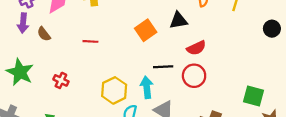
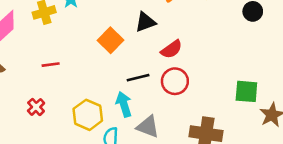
red cross: (61, 80) -> (36, 107), moved, turned 32

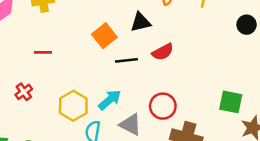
black line: (138, 78) -> (126, 60), moved
red circle: (175, 81) -> (163, 106), moved
cyan arrow: (124, 104) -> (110, 100), turned 60

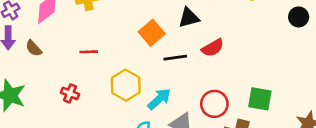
red cross: (24, 92) -> (70, 93), turned -30
green square: (231, 102) -> (260, 99), moved
yellow hexagon: (73, 106) -> (126, 85), moved

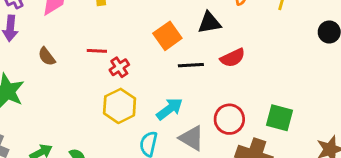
brown semicircle: (34, 48) -> (47, 57), moved
yellow hexagon: (126, 85) -> (120, 106), moved
red cross: (70, 93) -> (119, 67), moved, turned 30

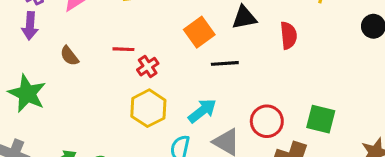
red semicircle: (233, 58) -> (289, 35), moved, turned -70

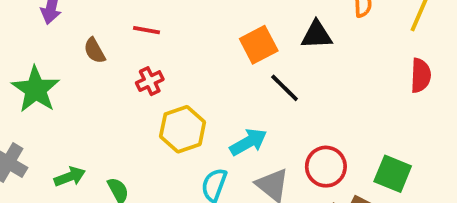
red semicircle: (289, 35) -> (421, 75), moved
red line: (123, 49) -> (147, 30), moved
black line: (225, 63) -> (285, 88), turned 40
red cross: (148, 67) -> (150, 81), moved

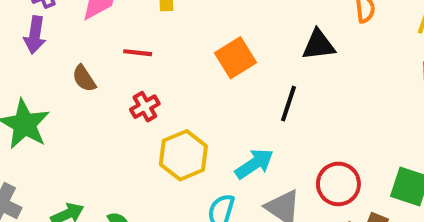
orange square: (259, 45) -> (235, 58), moved
black line: (285, 88) -> (289, 104), turned 68

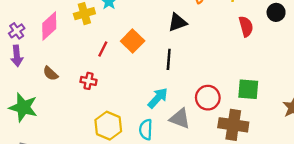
red line: (138, 53) -> (103, 49), moved, turned -56
red cross: (145, 107) -> (88, 81), turned -35
yellow hexagon: (183, 155) -> (108, 126), moved

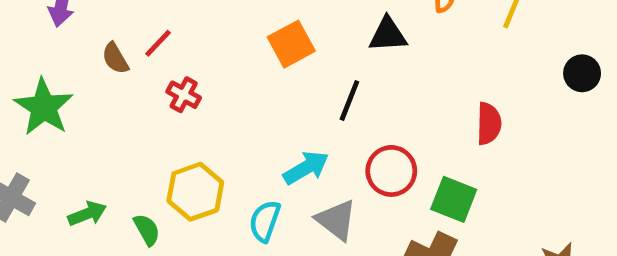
red semicircle: (246, 26) -> (489, 124), moved
red line: (103, 49) -> (158, 43), moved
green square: (248, 89) -> (454, 199), moved
red circle: (208, 98) -> (391, 171), moved

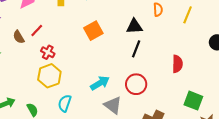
black line: (349, 100) -> (136, 49), moved
yellow hexagon: (195, 192) -> (49, 76), moved
green square: (454, 199) -> (193, 101), moved
cyan semicircle: (265, 221) -> (65, 103), moved

